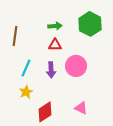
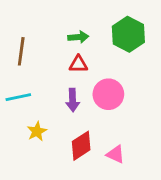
cyan line: (26, 68) -> (18, 97), moved, turned 54
red diamond: (45, 112) -> (81, 146), moved

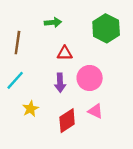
green arrow: (78, 37) -> (53, 22), moved
cyan line: (18, 97) -> (15, 80), turned -36
pink triangle: (116, 154) -> (95, 111), moved

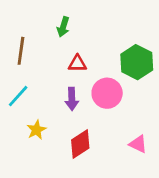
green arrow: (53, 22) -> (63, 27), turned 112
green hexagon: (106, 28) -> (137, 62), moved
pink triangle: (95, 111) -> (138, 144), moved

